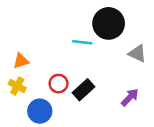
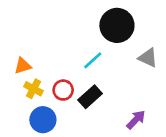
cyan line: (82, 42) -> (93, 60), moved, turned -48
yellow cross: (17, 86) -> (34, 89), moved
purple arrow: (130, 97) -> (136, 120), moved

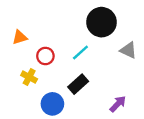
orange triangle: (23, 66) -> (20, 37), moved
red circle: (63, 90) -> (45, 56), moved
blue circle: (43, 120) -> (52, 104), moved

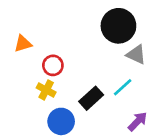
gray triangle: (128, 50) -> (136, 54), moved
cyan line: (80, 52) -> (123, 87), moved
yellow cross: (29, 77) -> (46, 90), moved

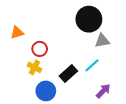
gray triangle: (136, 54) -> (102, 41), turned -35

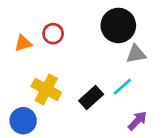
red circle: (40, 49) -> (53, 34), moved
yellow cross: (35, 67) -> (46, 89), size x1.5
blue circle: (46, 91) -> (23, 121), moved

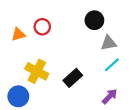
black circle: (118, 25) -> (94, 20), size x0.7
cyan line: (122, 87) -> (112, 65), moved

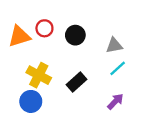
black circle: (94, 20) -> (75, 35), moved
orange triangle: (18, 34) -> (19, 36), size x1.5
blue circle: (18, 96) -> (31, 101), moved

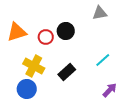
red circle: (44, 28) -> (46, 37), moved
gray triangle: (114, 45) -> (100, 13), moved
purple arrow: (115, 101) -> (110, 90), moved

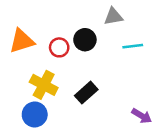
gray triangle: (100, 13) -> (113, 16), moved
cyan line: (103, 60) -> (133, 46), moved, turned 35
purple arrow: (110, 90) -> (142, 116), turned 77

